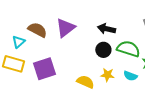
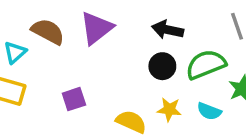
green semicircle: (128, 49) -> (206, 64), turned -40
purple square: (44, 69) -> (74, 99), moved, size x0.6

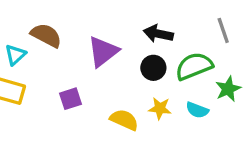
purple triangle: (96, 28) -> (103, 52), moved

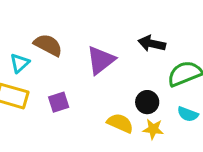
black circle: (153, 68) -> (147, 102), moved
purple square: (71, 99) -> (59, 102), moved
yellow star: (160, 108) -> (153, 129), moved

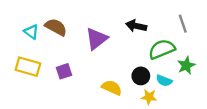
cyan triangle: (20, 63) -> (31, 32), moved, turned -42
black circle: (147, 102) -> (141, 76), moved
yellow star: (153, 129) -> (149, 97), moved

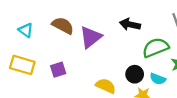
brown semicircle: (56, 27) -> (63, 26), moved

